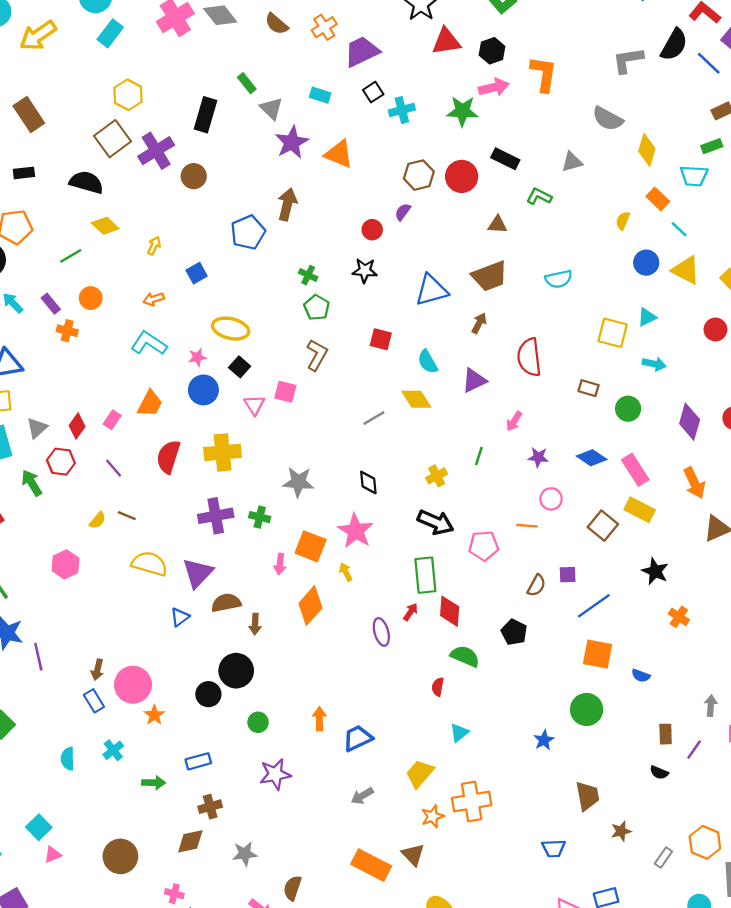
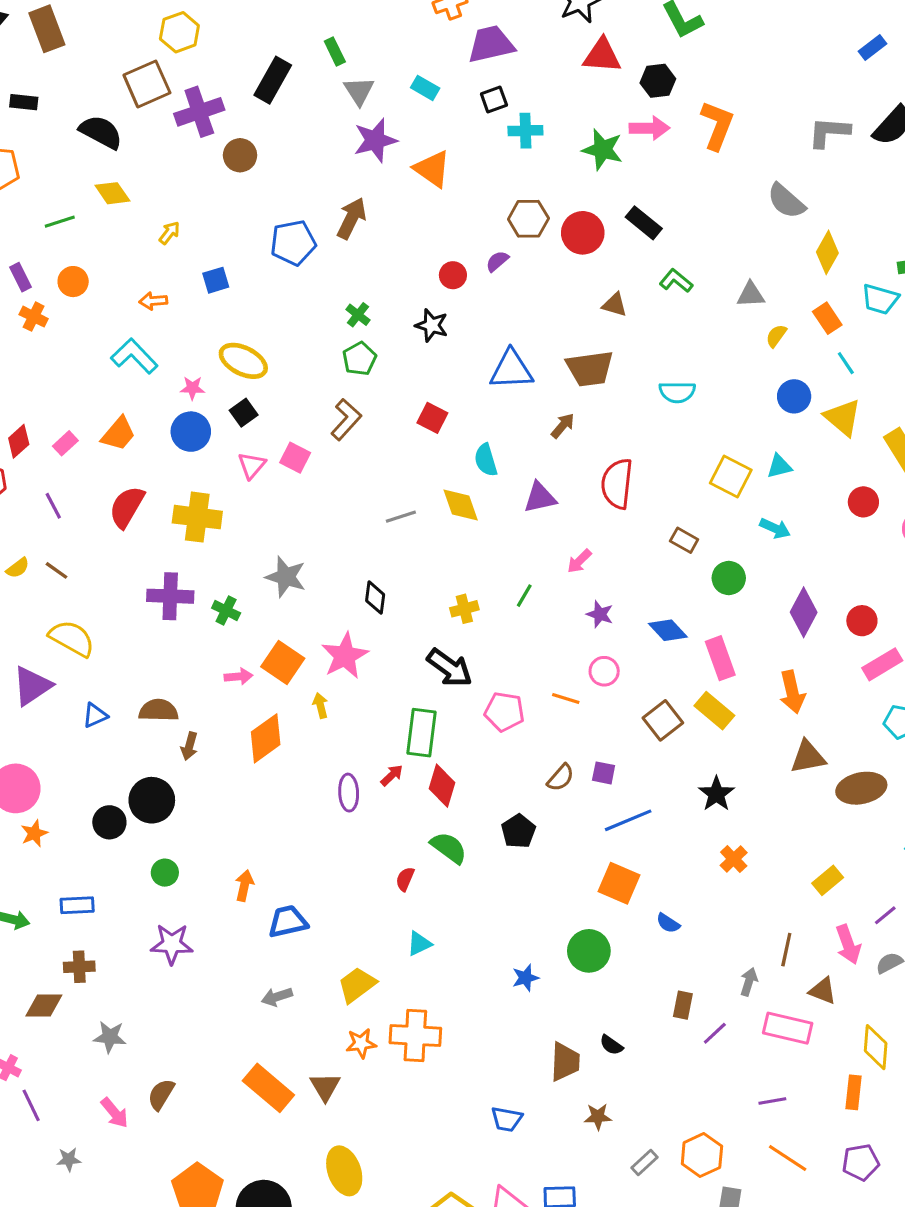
gray triangle: (572, 162) -> (751, 295), moved
pink arrow: (280, 564) -> (239, 676), turned -114
purple triangle: (198, 573) -> (32, 686), moved
black semicircle: (659, 773) -> (611, 1045), moved

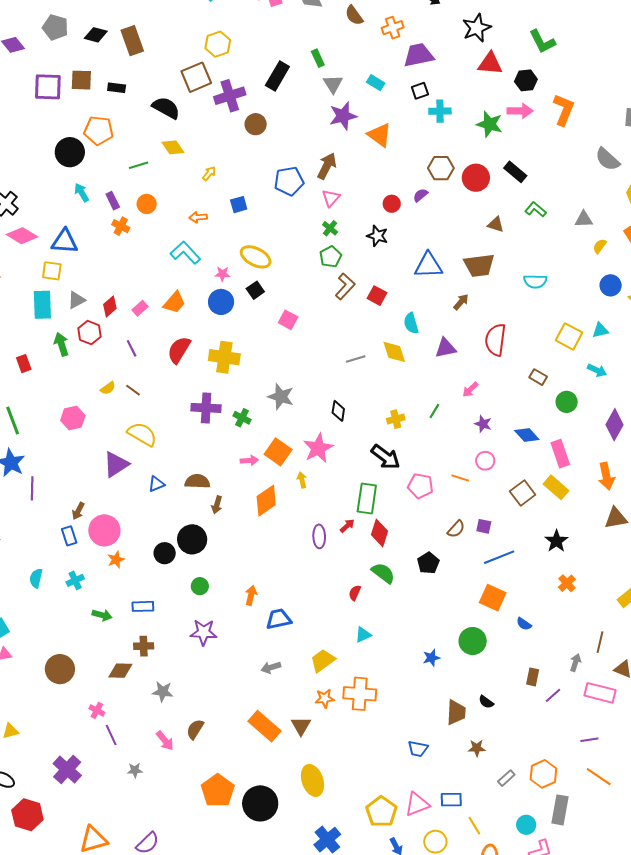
brown L-shape: (346, 420) -> (345, 286), moved
pink triangle: (252, 465) -> (331, 198), moved

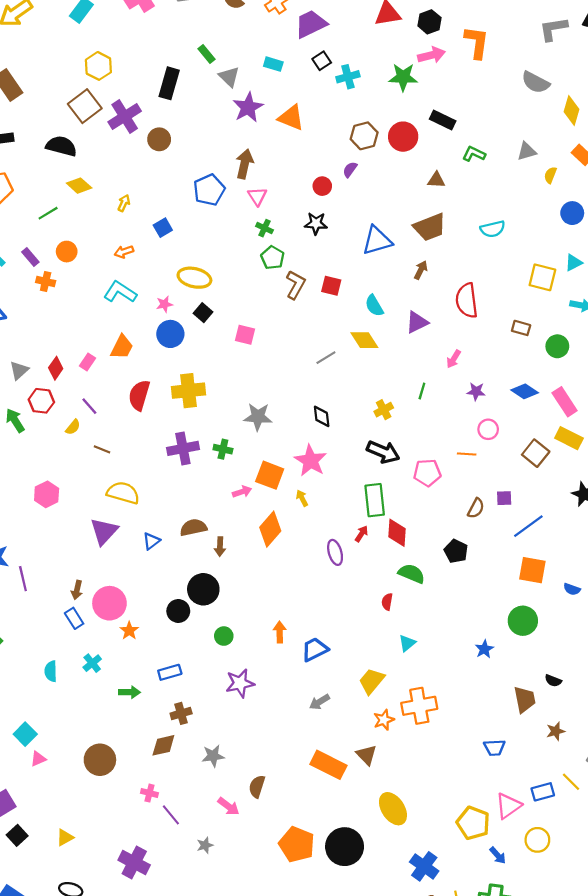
yellow semicircle: (108, 388) -> (73, 427), moved
yellow line: (474, 826) -> (571, 782), moved

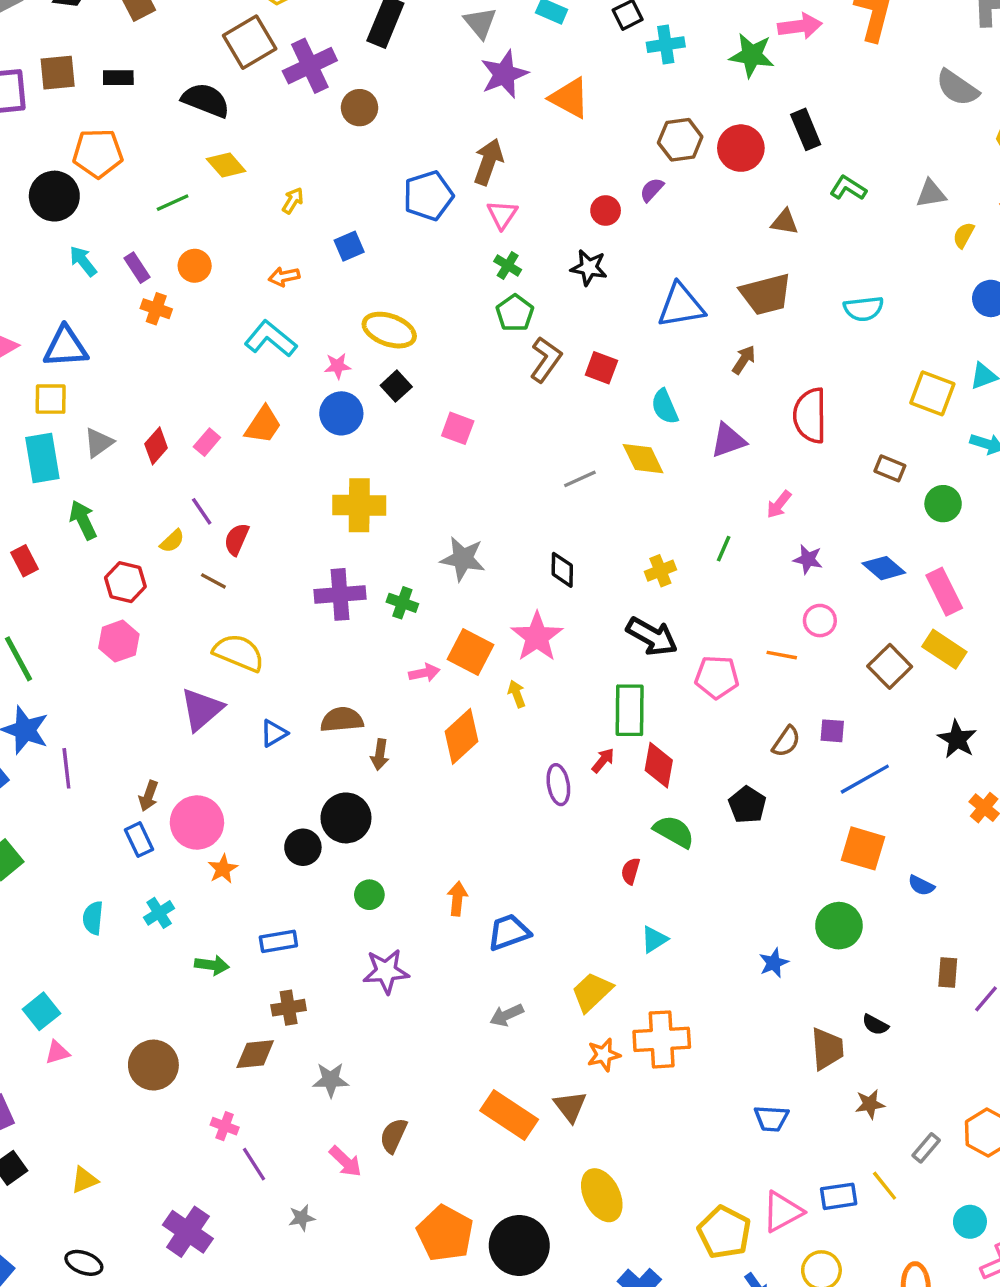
black rectangle: (443, 120) -> (806, 129), turned 35
red semicircle: (139, 395) -> (237, 539), moved, size x0.7
red hexagon: (41, 401) -> (125, 582), moved

